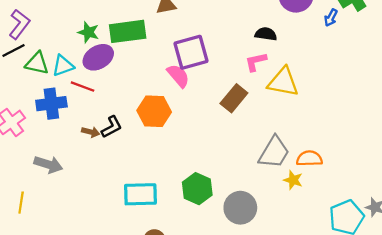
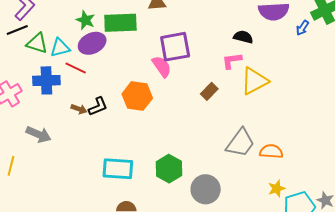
yellow triangle: (283, 82) -> (254, 81), turned -44
brown rectangle: (234, 98) -> (209, 91), size x0.7
yellow star: (293, 180) -> (277, 189), moved, turned 30

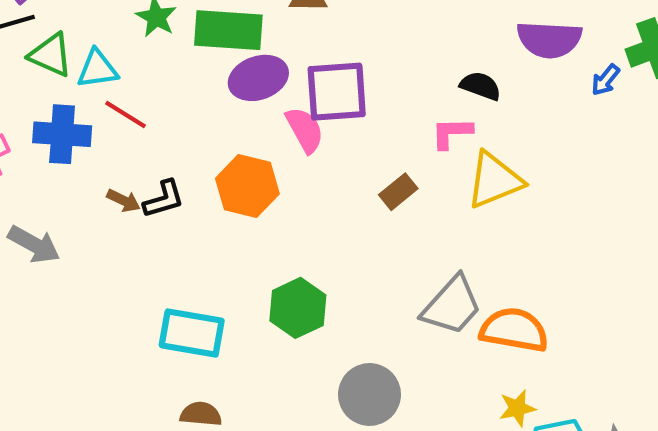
purple ellipse: (92, 43) -> (258, 78), moved
orange semicircle: (271, 151) -> (514, 330), size x1.4
green hexagon: (169, 169) -> (298, 308), moved

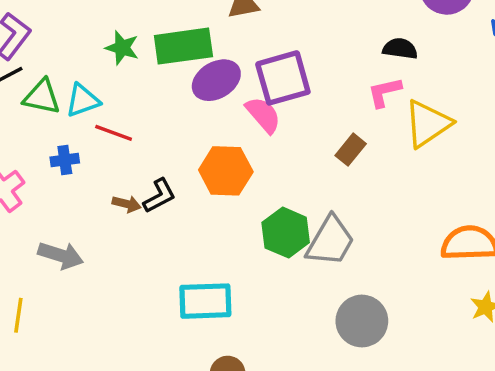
blue cross: (62, 134) -> (65, 160), size x0.6
gray trapezoid: (452, 306) -> (330, 241), moved
green hexagon: (298, 308) -> (286, 233), moved

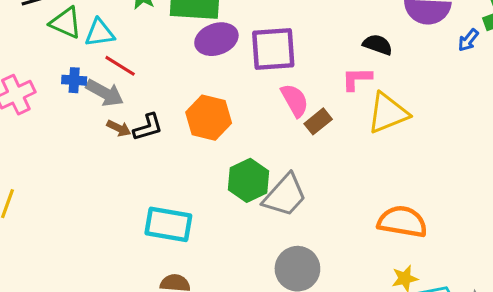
pink semicircle: (263, 115) -> (295, 100), moved
gray arrow: (61, 255) -> (105, 93), moved

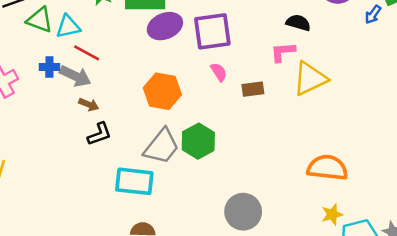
pink semicircle: (295, 100) -> (219, 72), moved, size x0.7
brown rectangle: (318, 121) -> (253, 89), turned 35
black L-shape: (148, 127) -> (99, 134), moved
gray trapezoid: (285, 195) -> (162, 147), moved

